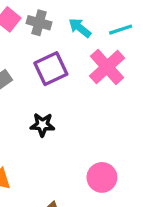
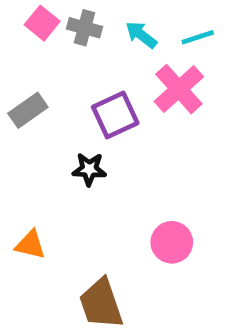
purple square: (51, 69) -> (115, 115), moved

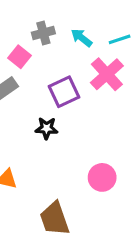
pink square: (42, 23) -> (20, 57), moved
gray cross: (85, 28) -> (43, 33), turned -30

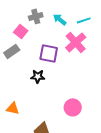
purple square: (64, 92) -> (49, 53), turned 36

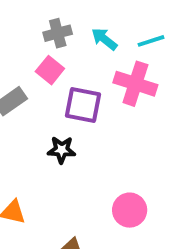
pink square: (21, 31) -> (50, 70), moved
pink cross: (76, 42) -> (135, 84), turned -30

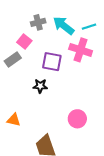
cyan arrow: (104, 39) -> (64, 26), size x1.5
pink square: (50, 70) -> (24, 41), moved

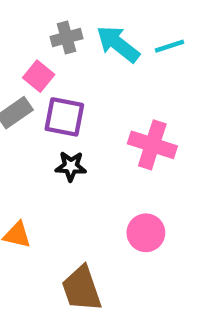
pink cross: (81, 50) -> (152, 145), moved
purple square: (52, 62) -> (64, 117), moved

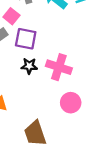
pink cross: (152, 145) -> (59, 67), moved

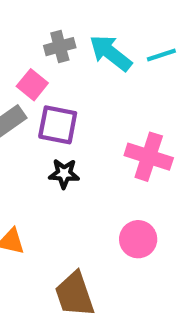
pink cross: (59, 67) -> (149, 157), moved

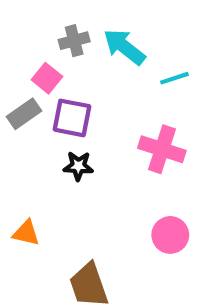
cyan line: (161, 55) -> (174, 78), moved
pink circle: (138, 239) -> (170, 235), moved

